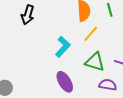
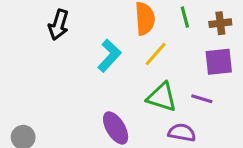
cyan L-shape: (63, 47) -> (109, 56), moved

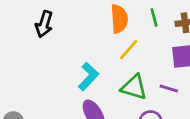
cyan L-shape: (109, 56) -> (88, 76), moved

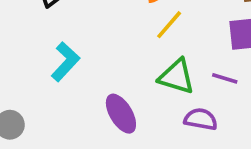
cyan L-shape: (88, 76) -> (65, 62), moved

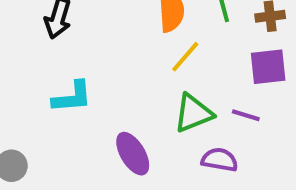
cyan L-shape: (65, 62) -> (72, 97), turned 42
green triangle: (177, 77) -> (193, 113), turned -39

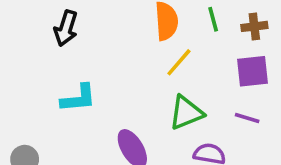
purple line: (246, 115) -> (247, 118), moved

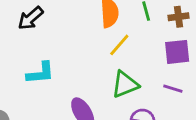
black arrow: (66, 28) -> (31, 18), turned 32

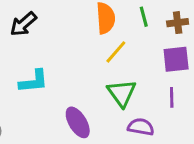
green triangle: (125, 84) -> (122, 93), turned -44
purple line: (173, 89) -> (172, 97), turned 72

